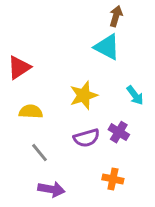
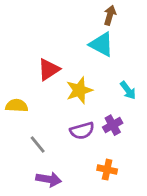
red triangle: (19, 67) -> (49, 69), moved
yellow semicircle: (31, 112) -> (17, 106), moved
purple cross: (119, 132) -> (113, 125), turned 30

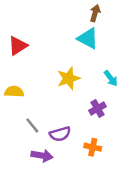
red triangle: (49, 69) -> (18, 46), moved
purple semicircle: (82, 131) -> (60, 134), moved

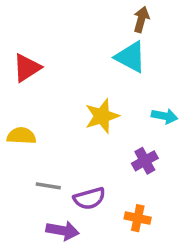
cyan arrow: (111, 78) -> (165, 116), turned -42
gray line: (32, 125) -> (48, 186), turned -42

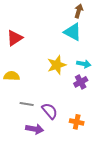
cyan arrow: (165, 116) -> (84, 64), moved
purple cross: (145, 161) -> (81, 82), moved
purple semicircle: (89, 198) -> (50, 111), turned -114

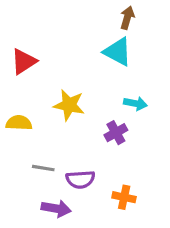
yellow star: (57, 65) -> (69, 105), moved, turned 30
purple cross: (81, 82) -> (116, 133), moved
purple semicircle: (50, 111) -> (80, 179), turned 126

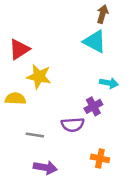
yellow star: (69, 105) -> (39, 76), moved
purple semicircle: (80, 179) -> (73, 125), moved

